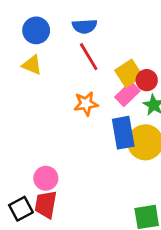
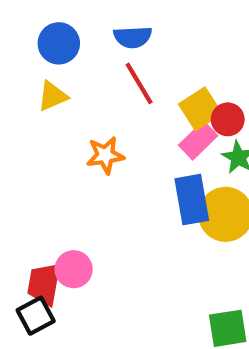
yellow triangle: (32, 65) -> (52, 96), turned -45
orange star: (86, 104) -> (105, 155), moved
red trapezoid: (46, 205) -> (44, 284), moved

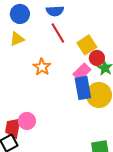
red circle: (228, 119) -> (97, 58), moved
pink rectangle: (198, 140) -> (82, 72), moved
orange star: (105, 155) -> (42, 67), turned -30

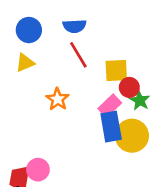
yellow square: (87, 45) -> (116, 70), turned 30

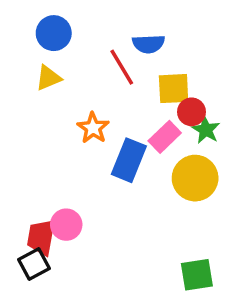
blue semicircle: (75, 26) -> (149, 44), moved
blue rectangle: (111, 127) -> (129, 160), moved, turned 32

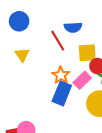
yellow triangle: (48, 78) -> (22, 55), moved, turned -42
orange star: (93, 128) -> (61, 75), moved

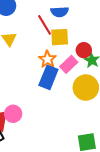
yellow square: (87, 53) -> (60, 37), moved

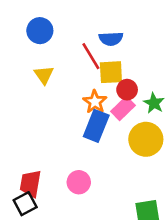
red circle: (84, 50) -> (127, 90), moved
pink circle: (13, 114) -> (79, 182), moved

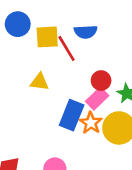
yellow square: (111, 72) -> (47, 37), moved
yellow triangle: (44, 75) -> (40, 82), moved, turned -48
orange star: (95, 102) -> (91, 123), moved

